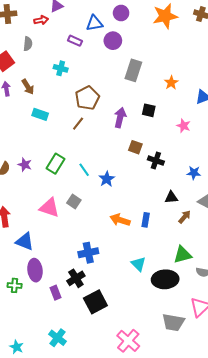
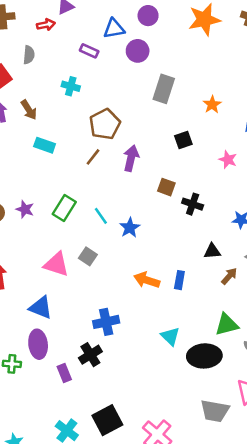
black square: (149, 110) -> (183, 140), turned -32
purple arrow: (120, 117) -> (131, 158), moved
blue triangle: (25, 241) -> (41, 308), moved
black square: (95, 302) -> (107, 420), moved

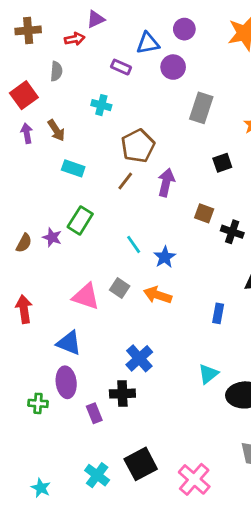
green rectangle: (64, 208) -> (80, 220), moved
orange arrow: (147, 280) -> (158, 295), moved
blue cross: (106, 322) -> (139, 358), turned -30
cyan triangle: (170, 336) -> (208, 374), turned 36
black cross: (90, 355) -> (122, 394), turned 30

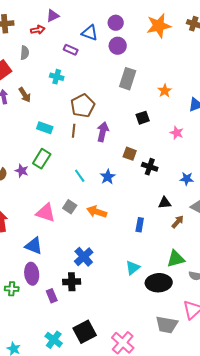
blue triangle: (148, 43) -> (90, 33), turned 30
purple circle: (173, 67) -> (118, 46), moved
cyan rectangle: (73, 168) -> (45, 128), moved
brown line: (125, 181) -> (74, 131), turned -32
blue star: (165, 257) -> (108, 177), moved

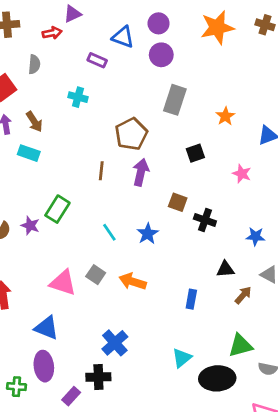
brown pentagon: (83, 106) -> (131, 134), moved
cyan rectangle: (45, 128) -> (29, 153), moved
purple rectangle: (52, 296) -> (71, 396), turned 64

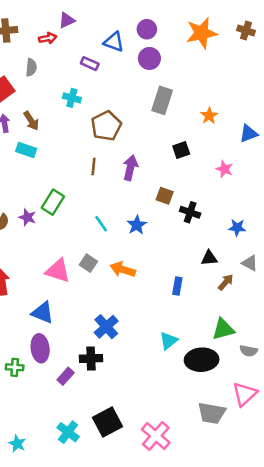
brown pentagon: (131, 134) -> (106, 126), moved

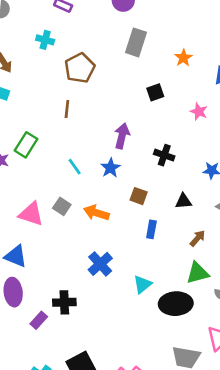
purple arrow: (130, 168) -> (122, 136), moved
brown square: (165, 196) -> (139, 196), moved
brown arrow: (226, 282) -> (198, 238), moved
blue cross: (106, 327) -> (100, 264), moved

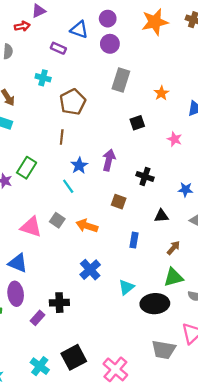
blue star: (110, 168) -> (79, 165), moved
brown square: (139, 196) -> (119, 202), moved

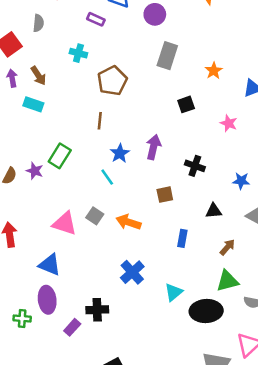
brown square: (119, 202) -> (165, 195), turned -32

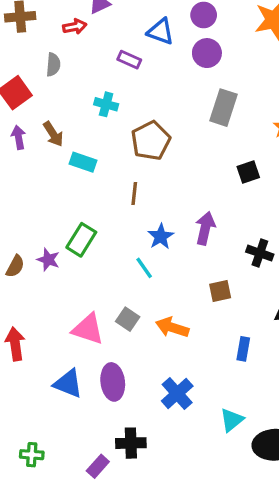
cyan rectangle: (33, 104) -> (83, 162), moved
purple ellipse: (47, 300) -> (113, 382), moved

